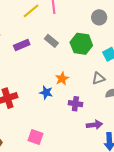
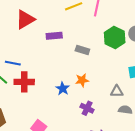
gray rectangle: (51, 41) -> (82, 50), moved, turned -40
green hexagon: (81, 44) -> (115, 38), moved

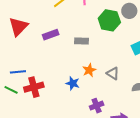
gray triangle: (117, 91) -> (113, 73), moved, turned 48
purple cross: (87, 108) -> (97, 106), moved, turned -32

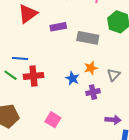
gray rectangle: (82, 41) -> (88, 38), size x1.5
gray triangle: (113, 73) -> (114, 75), turned 32
purple cross: (97, 106) -> (93, 92), moved

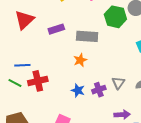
orange star: (91, 68) -> (80, 60), moved
gray triangle: (114, 75) -> (118, 83), moved
blue star: (72, 78) -> (78, 90), moved

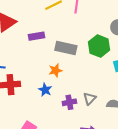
green hexagon: (115, 17) -> (99, 46), moved
blue star: (78, 90) -> (45, 90), moved

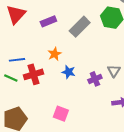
gray rectangle: (66, 48) -> (80, 27), turned -45
orange star: (55, 70) -> (55, 54), moved

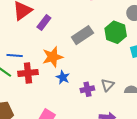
purple rectangle: (48, 21) -> (44, 23), moved, turned -42
orange star: (55, 54) -> (53, 57), size x1.5

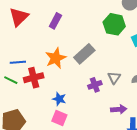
purple rectangle: (44, 23) -> (55, 21), moved
gray rectangle: (82, 35) -> (84, 54), moved
blue star: (63, 77) -> (59, 99), moved

